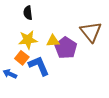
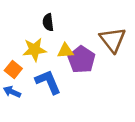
black semicircle: (28, 13) -> (48, 22), moved
orange square: (22, 58) -> (13, 69), moved

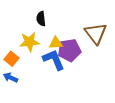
purple pentagon: (82, 60) -> (69, 50), turned 30
blue L-shape: (48, 82) -> (54, 60), moved

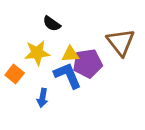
black semicircle: (41, 19) -> (52, 24), turned -48
blue arrow: (11, 78) -> (42, 98), moved, turned -104

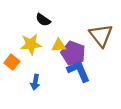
purple pentagon: (88, 63) -> (73, 53), turned 30
blue L-shape: (68, 75) -> (79, 71), moved

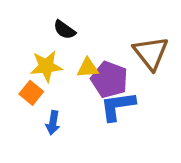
orange square: (12, 62) -> (31, 93), moved
blue L-shape: (79, 71) -> (118, 106), turned -75

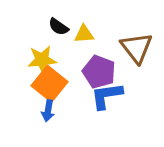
yellow triangle: (88, 68) -> (84, 34), moved
orange square: (31, 93) -> (49, 84), moved, size x1.6

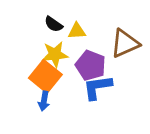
brown triangle: (137, 48) -> (125, 43), turned 44
yellow star: (42, 60) -> (55, 54), moved

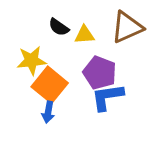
brown triangle: (125, 43) -> (127, 27), moved
yellow star: (55, 54) -> (31, 61), moved

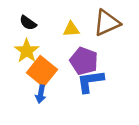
black semicircle: (59, 27) -> (28, 23), moved
yellow star: (31, 61) -> (27, 51), turned -30

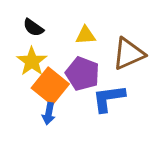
brown triangle: (107, 23) -> (129, 54), moved
purple pentagon: (84, 61) -> (82, 74), moved

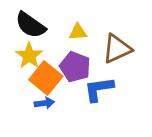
black semicircle: (33, 28) -> (30, 25), size x1.6
blue arrow: (49, 114) -> (44, 103), turned -108

